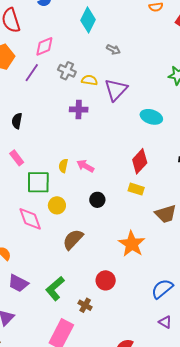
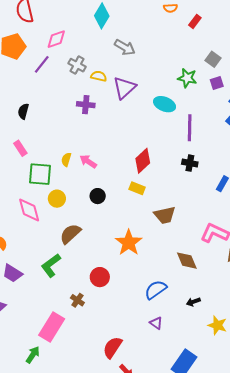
gray arrow: (113, 49) -> (125, 47), size x1.5
cyan ellipse: (151, 117) -> (165, 104), moved
green L-shape: (55, 288) -> (51, 265), moved

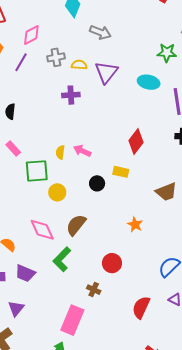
gray cross: (77, 65) -> (56, 57), turned -30
yellow rectangle: (137, 188) -> (121, 172), moved
pink diamond: (29, 210) -> (42, 230), moved
orange star: (129, 243) -> (135, 225), size x0.6
red semicircle: (112, 347) -> (141, 307), moved

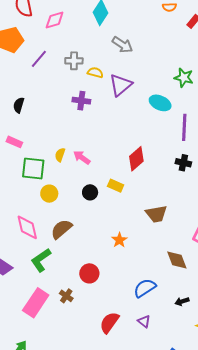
pink diamond: (31, 35) -> (55, 20), moved
pink rectangle: (13, 148) -> (14, 142), turned -35
pink rectangle: (72, 320) -> (36, 303), moved

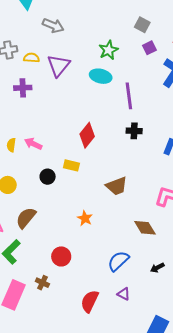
green star: (184, 78) -> (108, 50), moved, turned -30

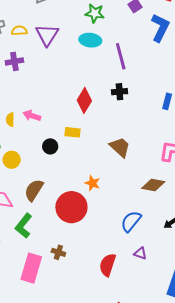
green star: (108, 50) -> (95, 13), turned -30
black cross: (134, 131) -> (119, 92), moved
brown trapezoid: (117, 186) -> (120, 147), turned -110
brown diamond: (145, 228) -> (153, 185), turned -40
red circle: (61, 256) -> (71, 207), moved, size x1.6

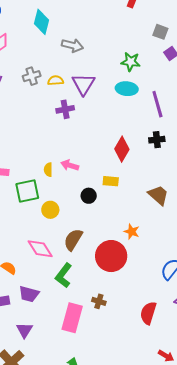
purple cross: (14, 61) -> (65, 109), moved

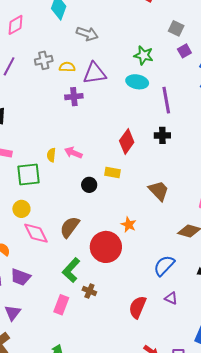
purple triangle: (84, 84) -> (95, 73), turned 45
yellow circle: (50, 210) -> (21, 209), moved
green L-shape: (64, 276) -> (71, 270), moved
pink rectangle: (72, 318) -> (61, 305), size x0.7

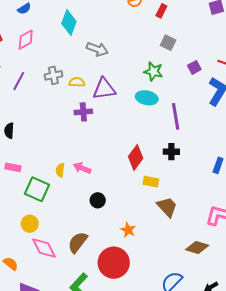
gray square: (176, 28) -> (168, 43), moved
yellow rectangle: (112, 172) -> (151, 182), moved
green square: (28, 174) -> (37, 189), turned 30
orange star: (129, 225) -> (128, 230), moved

